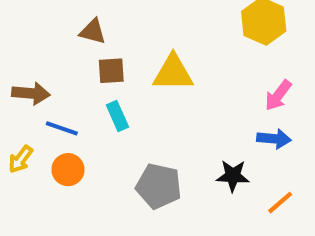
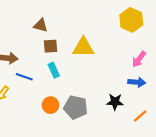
orange circle: (68, 170) -> (51, 105), moved

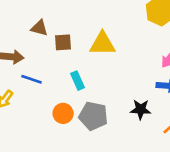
brown triangle: (41, 25) -> (39, 28), moved
cyan rectangle: (54, 70) -> (78, 81), moved

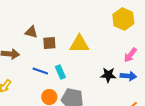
blue line: (31, 79) -> (40, 71), moved
black star: (141, 109) -> (108, 75), moved

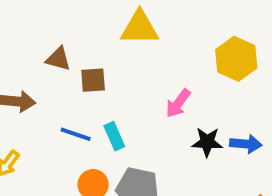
yellow hexagon: (123, 19) -> (236, 59), moved
yellow triangle: (79, 44) -> (140, 28), moved
pink arrow: (130, 55) -> (178, 103), moved

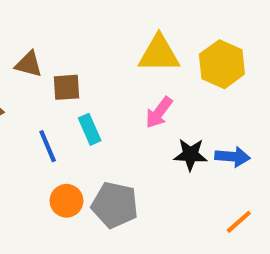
yellow triangle: (140, 28) -> (159, 54), moved
blue line: (76, 134) -> (48, 146), turned 48
cyan rectangle: (114, 136) -> (90, 129), moved

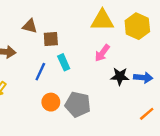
blue line: (48, 146) -> (40, 72), turned 48

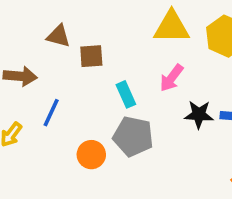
cyan rectangle: (64, 62) -> (126, 94), moved
blue line: (40, 72) -> (51, 113), moved
gray pentagon: (78, 104) -> (133, 136), moved

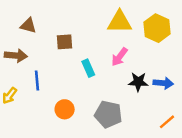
brown triangle: (58, 36) -> (28, 26), moved
blue line: (51, 113) -> (37, 81), turned -30
gray pentagon: (133, 136) -> (108, 114), moved

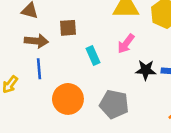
brown arrow: (16, 56) -> (36, 41), moved
orange circle: (65, 109) -> (68, 99), size x1.5

